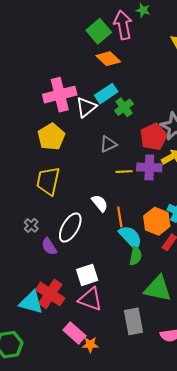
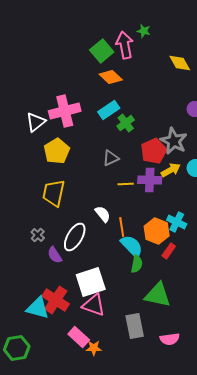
white triangle: (86, 107) -> (36, 122), moved
white square: (87, 275) -> (91, 282), size x1.4

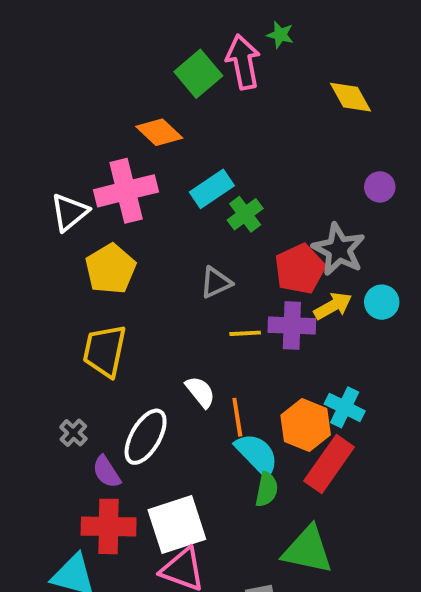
orange diamond: (111, 77) -> (159, 132), moved
red rectangle: (169, 251) -> (329, 464), size x1.8
red cross: (56, 300) -> (109, 526), moved, turned -32

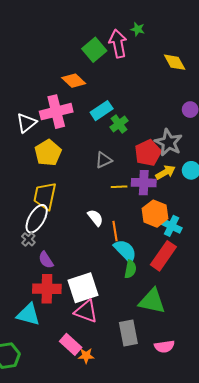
orange hexagon: (306, 425) -> (155, 214), moved
white ellipse: (146, 437) -> (37, 219), moved

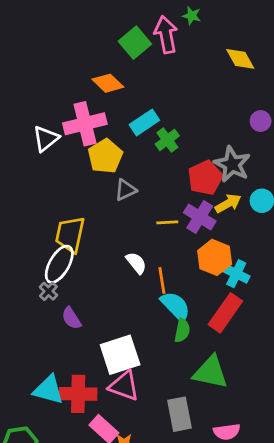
yellow pentagon: (48, 153) -> (105, 156), moved
gray triangle: (104, 160) -> (125, 190), moved
purple cross: (144, 183) -> (200, 217), turned 30
red cross: (47, 289) -> (78, 394), moved

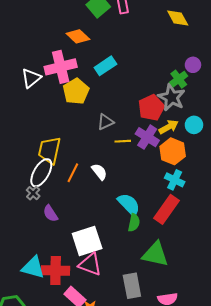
green cross: (167, 140) -> (179, 79), moved
gray triangle: (125, 190) -> (105, 122), moved
orange hexagon: (215, 257) -> (173, 151), moved
orange line: (162, 280) -> (73, 173), moved, turned 36

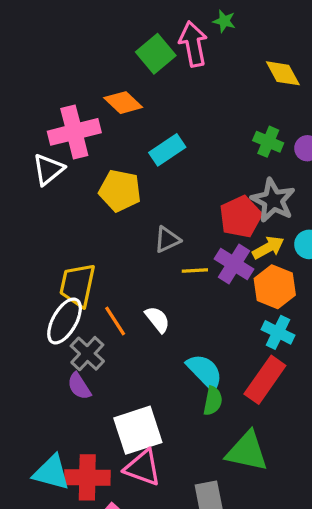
pink cross: (61, 67) -> (74, 132), moved
green cross: (179, 79) -> (268, 142), moved, turned -30
yellow pentagon: (76, 91) -> (120, 191), turned -30
orange line: (73, 173) -> (115, 321), turned -60
gray cross: (33, 193) -> (87, 354), moved, size x1.5

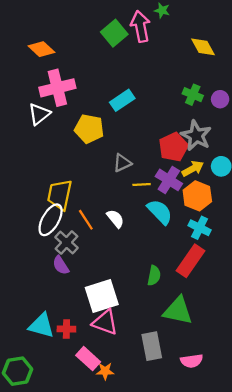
orange diamond: (123, 103) -> (41, 49), moved
cyan semicircle: (205, 372) -> (160, 212), moved
red cross: (87, 477) -> (66, 329), size x0.6

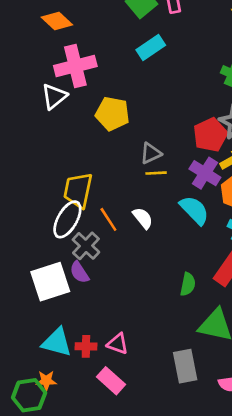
cyan rectangle: (122, 100) -> (151, 47), moved
yellow line: (142, 185) -> (156, 173), moved
white square: (102, 296) -> (50, 282), moved
pink triangle: (105, 322) -> (118, 344), moved, size x0.7
orange star: (105, 371) -> (46, 381), moved

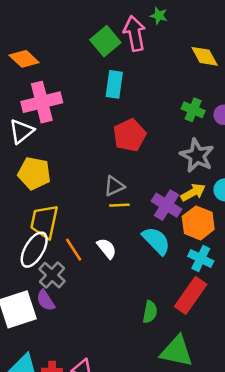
cyan rectangle: (151, 47) -> (114, 84), turned -48
yellow pentagon: (112, 114) -> (34, 173), moved
red pentagon: (210, 135) -> (130, 135), moved

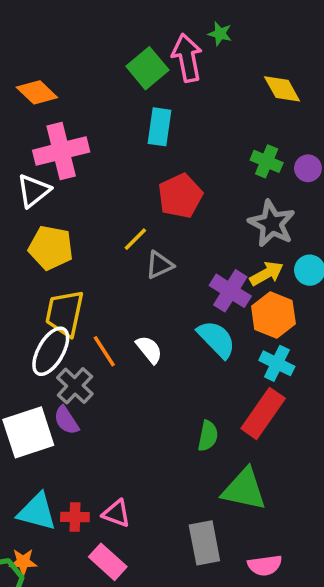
yellow line: (119, 205) -> (135, 239), moved, turned -42

